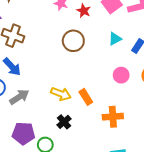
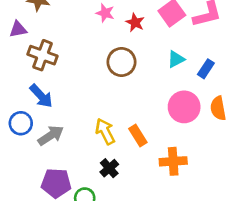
pink circle: (121, 75) -> (184, 107), size x1.5
yellow arrow: (61, 94) -> (105, 131), turned -138

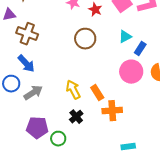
blue rectangle: (206, 69) -> (140, 49), moved
orange cross: (173, 161) -> (112, 111), moved

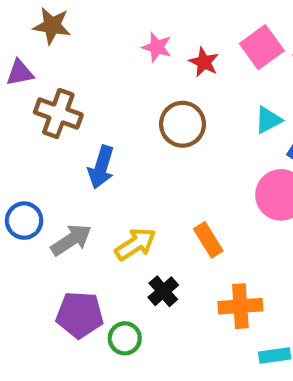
blue arrow: (26, 64) -> (101, 167), moved, turned 60
yellow arrow: (73, 90) -> (135, 244), moved, turned 84
orange cross: (112, 111) -> (240, 306), moved

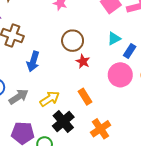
red star: (204, 62) -> (83, 61), moved
black cross: (163, 291) -> (63, 122), size x1.5
orange cross: (240, 306) -> (101, 129), turned -30

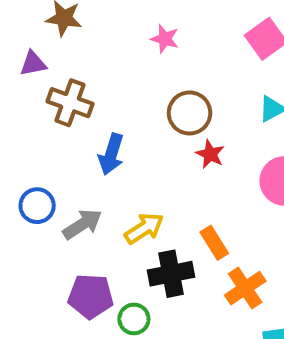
orange rectangle: (85, 97) -> (214, 243), moved
black cross: (63, 122) -> (171, 274), turned 30

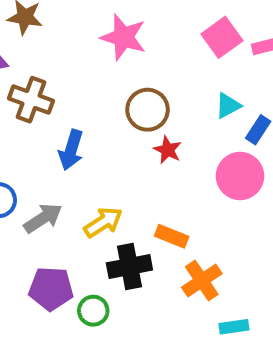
pink star: (165, 39) -> (123, 37), size x1.6
orange rectangle: (214, 243) -> (172, 236), turned -36

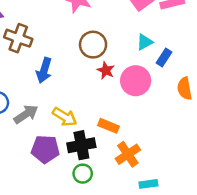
pink circle: (240, 176) -> (136, 81), moved
yellow arrow: (103, 222) -> (65, 117), turned 65
purple pentagon: (51, 289) -> (45, 149), moved
green circle: (93, 311) -> (83, 174), moved

